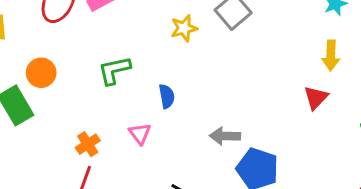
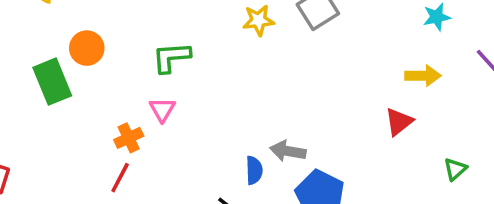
yellow arrow: (331, 55) -> (423, 76), turned -100
blue semicircle: (167, 96) -> (254, 170), moved
pink triangle: (140, 133) -> (162, 110), moved

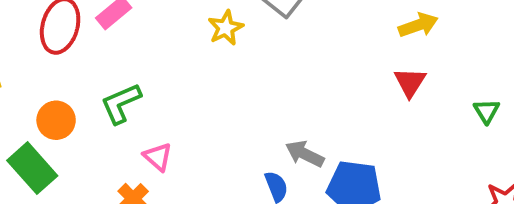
green L-shape: (171, 57) -> (121, 103), moved
gray arrow: (288, 151) -> (305, 154), turned 36

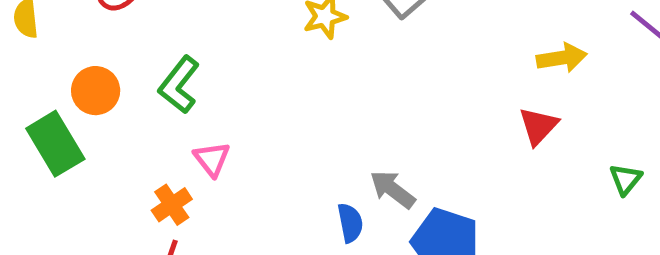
green L-shape: (121, 103) -> (179, 85), turned -39

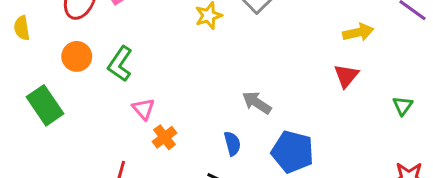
orange circle: (96, 91) -> (77, 56), moved
gray arrow: (393, 189) -> (257, 103), moved
orange cross: (172, 205) -> (165, 137), moved

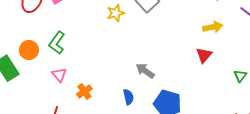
orange circle: (77, 56) -> (29, 50), moved
pink triangle: (143, 109) -> (59, 75), moved

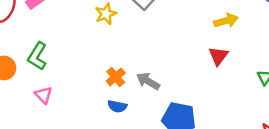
orange cross: (84, 91) -> (116, 77), moved
blue semicircle: (128, 97) -> (117, 106), moved, turned 119

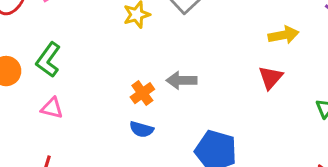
gray arrow: (148, 81) -> (182, 80), moved, turned -35
pink triangle: (43, 95) -> (52, 108), turned -36

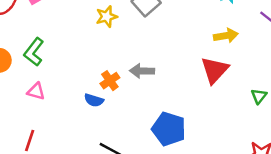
red triangle: (271, 77) -> (215, 70), size x1.4
blue semicircle: (141, 129) -> (94, 100), moved

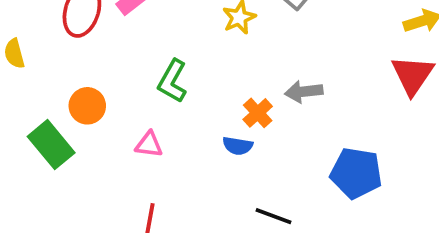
green L-shape: (34, 52) -> (172, 81), moved

